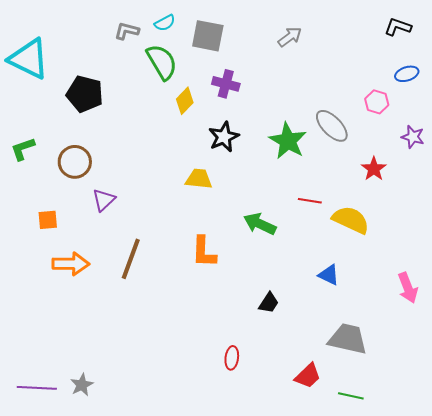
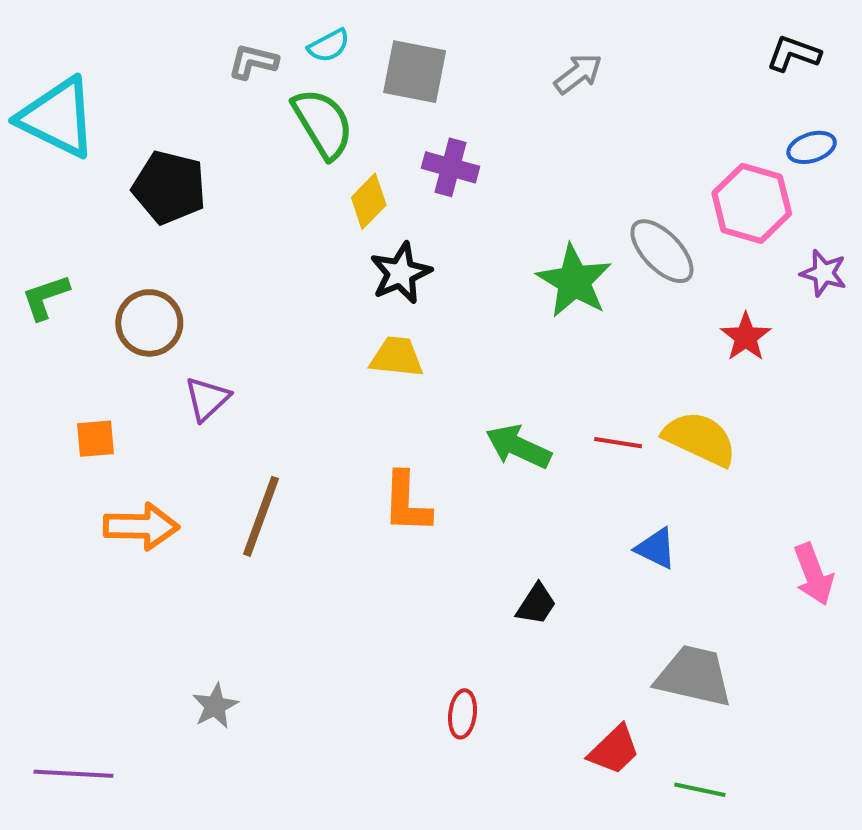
pink hexagon: (377, 102) -> (752, 203), size x1.6
black star: (224, 137) -> (401, 273), moved
red line: (310, 201) -> (618, 443), moved
gray star: (82, 385) -> (215, 706), moved

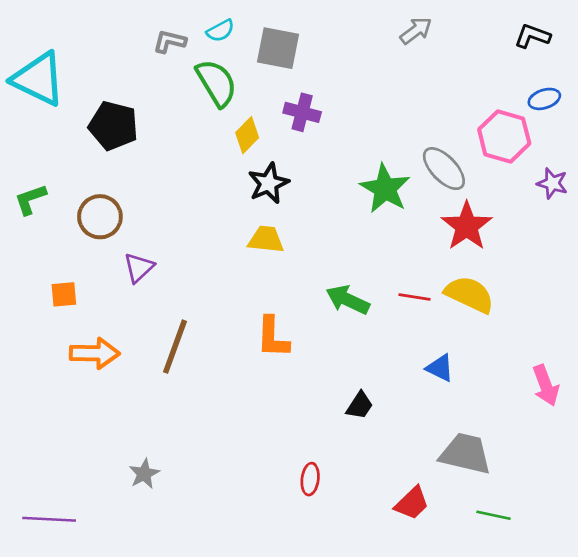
gray arrow: (578, 74) -> (416, 31), moved
red star: (746, 337) -> (467, 226), moved, size x1.5
green line: (700, 790) -> (493, 515), moved

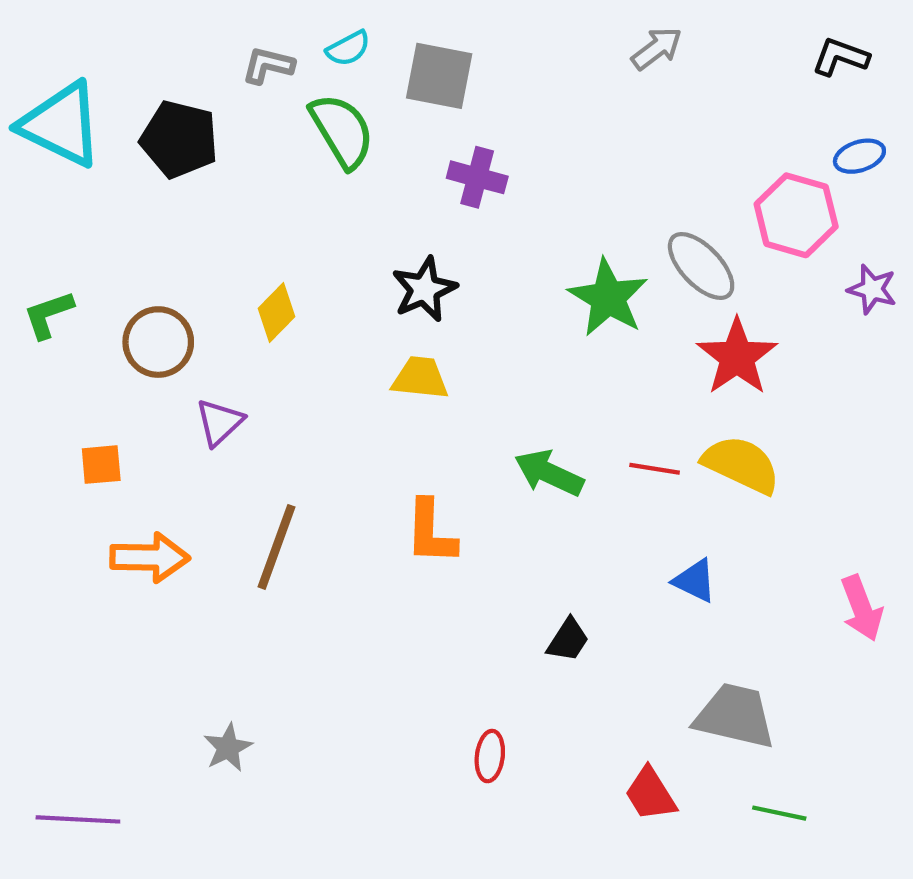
black pentagon: (113, 126) -> (179, 139), moved
yellow diamond: (247, 135) -> (276, 312), moved
red trapezoid: (412, 503) -> (650, 794), turned 102

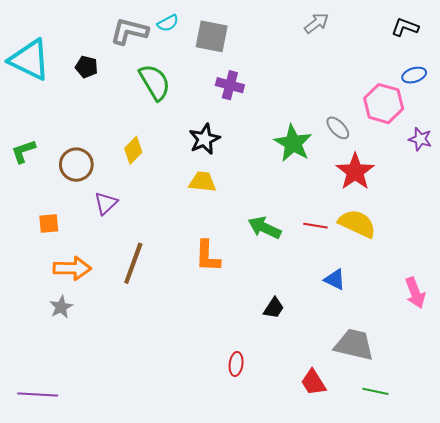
gray L-shape: (268, 65) -> (129, 31), size x1.5
green semicircle: (342, 131) -> (155, 82), moved
black pentagon: (179, 139) -> (86, 67), size x0.6
gray ellipse: (701, 266) -> (338, 128), size x0.7
gray star: (228, 748) -> (61, 307), moved

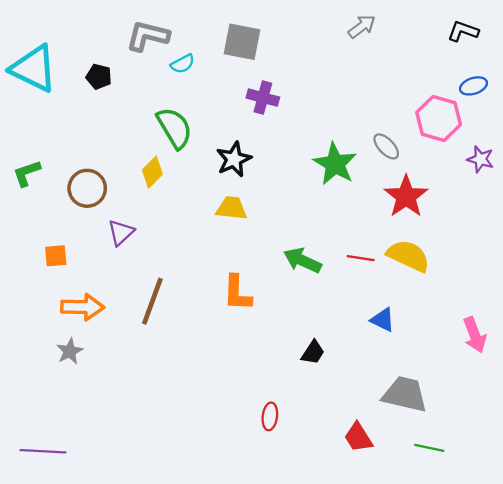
cyan semicircle: (168, 23) -> (183, 64), moved
green semicircle: (155, 82) -> (174, 128), moved

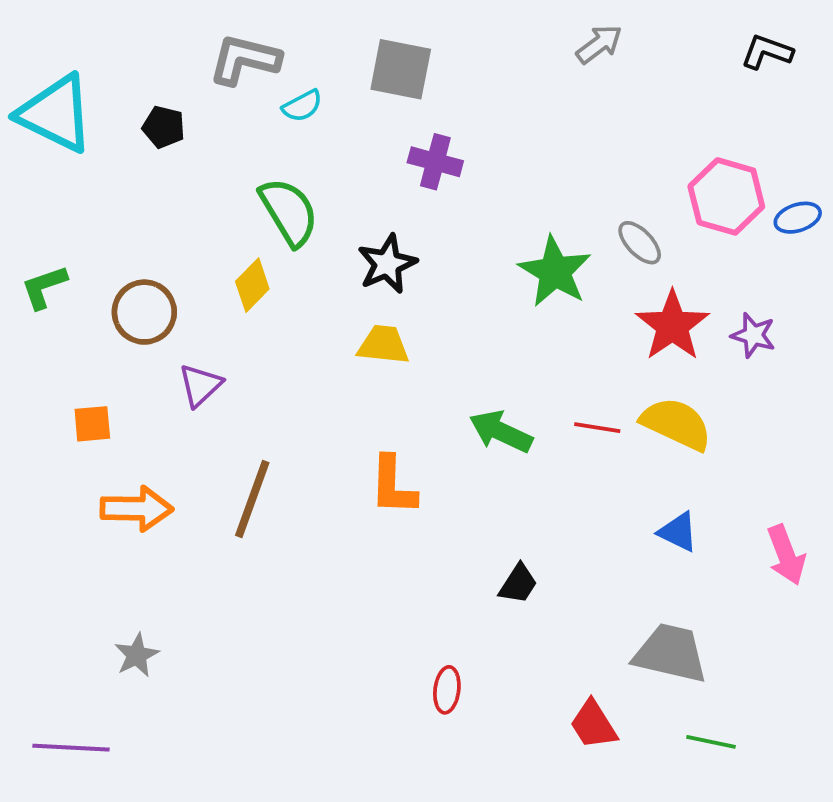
blue ellipse: (473, 86) -> (798, 218), moved
purple star: (480, 159) -> (753, 335), moved
blue triangle: (383, 320) -> (678, 532), moved
gray star: (70, 351) -> (137, 655), moved

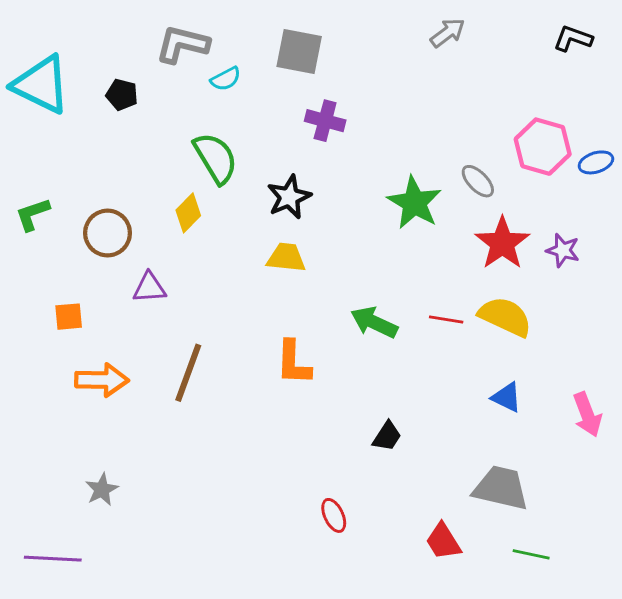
purple triangle: (200, 385) -> (149, 288), turned 39
red ellipse: (447, 690) -> (334, 515), turned -32

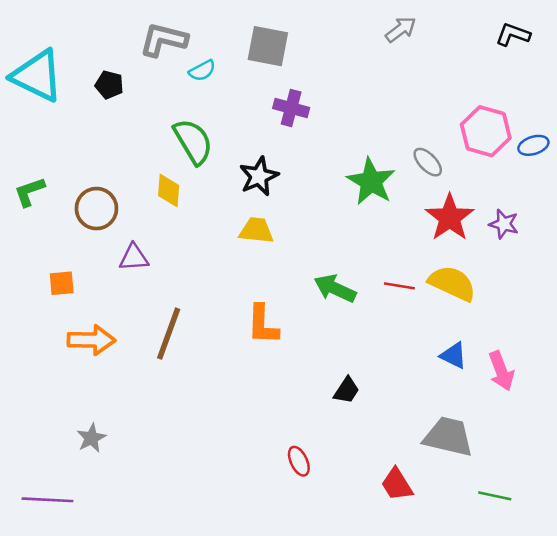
yellow diamond: (188, 213) -> (169, 190), turned -40
pink arrow: (587, 415) -> (501, 371), moved
green line: (531, 554) -> (495, 496), moved

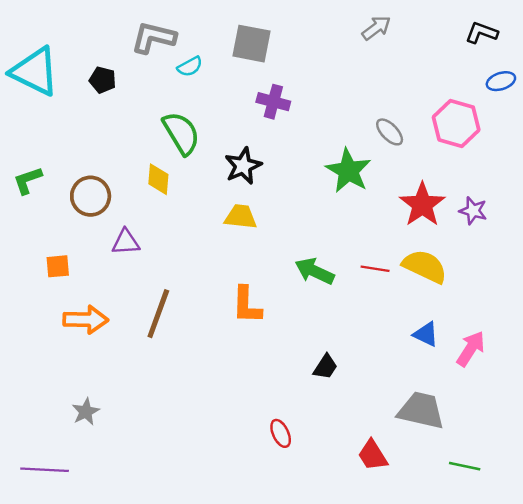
blue ellipse: (533, 145) -> (501, 81), moved
gray ellipse: (428, 162) -> (390, 132), moved
pink arrow: (501, 371) -> (471, 349), turned -126

